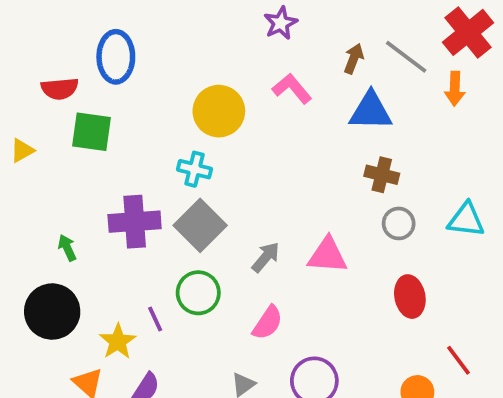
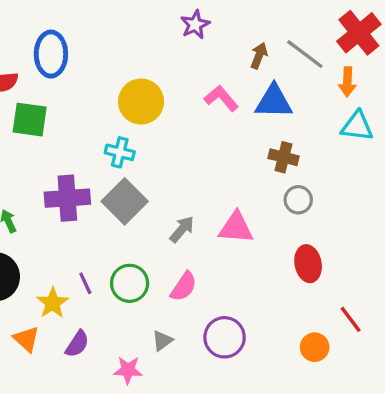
pink L-shape: (292, 89) -> (221, 98), moved
cyan triangle: (466, 220) -> (357, 126), moved
green circle: (198, 293) -> (130, 283), moved

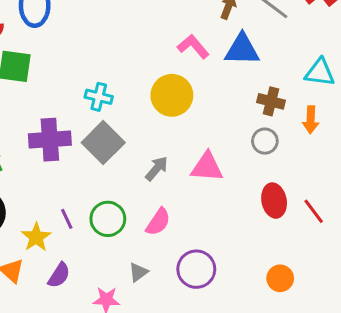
orange arrow: (347, 82) -> (311, 120), moved
yellow circle: (141, 102) -> (172, 95), moved
brown cross: (284, 157) -> (271, 101), moved
red line: (351, 319) -> (314, 211), moved

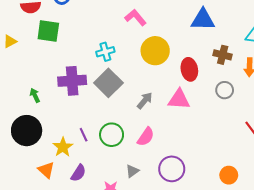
pink L-shape: (193, 47) -> (135, 18), moved
cyan cross: (99, 97) -> (105, 52), turned -30
gray circle: (265, 141) -> (225, 90), moved
red ellipse: (274, 201) -> (189, 69), moved

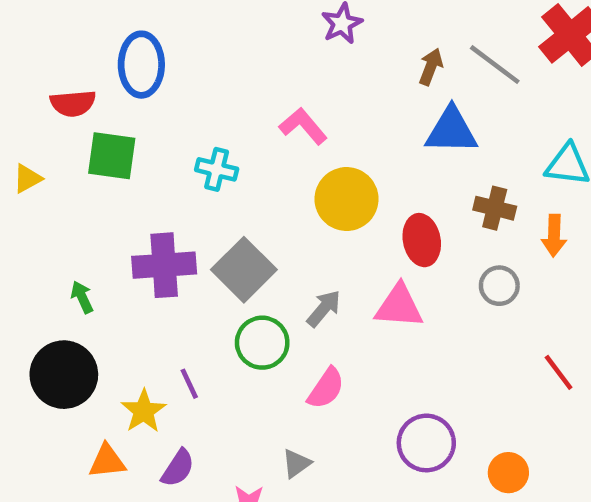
cyan cross: (105, 52) -> (217, 169), moved, turned 30
green circle: (112, 135) -> (262, 343), moved
purple circle: (172, 169) -> (426, 443), moved
orange triangle: (46, 170) -> (107, 461), turned -48

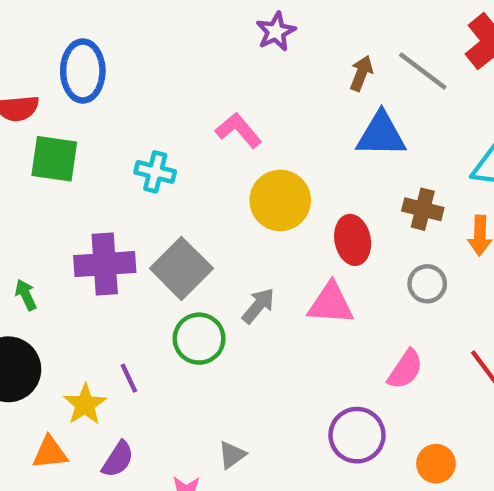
pink semicircle: (326, 388) -> (405, 369), moved

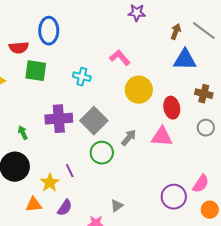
purple star: (276, 32) -> (137, 13), turned 30
pink semicircle: (405, 369) -> (201, 184), moved

